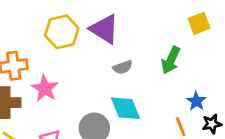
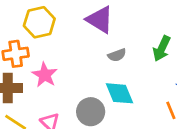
yellow hexagon: (62, 32) -> (39, 22), moved

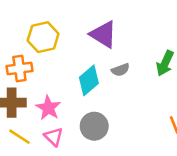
pink star: (45, 75) -> (48, 108), moved
cyan diamond: (120, 93) -> (89, 80), moved, turned 72

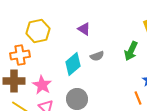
purple triangle: (103, 34) -> (84, 29), size x0.6

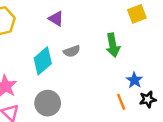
green arrow: (131, 51) -> (113, 45), turned -36

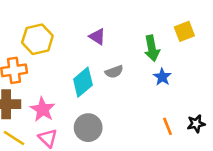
green arrow: (113, 45) -> (152, 48), moved
blue star: (134, 80) -> (162, 77), moved

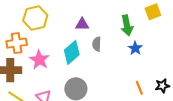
purple triangle: (97, 37) -> (82, 24), moved, turned -32
gray semicircle: (114, 72) -> (97, 44), turned 112
pink star: (43, 109) -> (39, 60), moved

